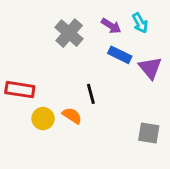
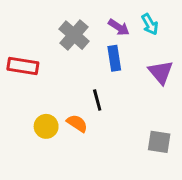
blue rectangle: (120, 55) -> (114, 58), moved, turned 55
red rectangle: (20, 90) -> (23, 66), moved

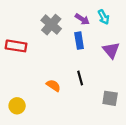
black line: (97, 100) -> (80, 78), moved
yellow circle: (46, 126) -> (17, 106), moved

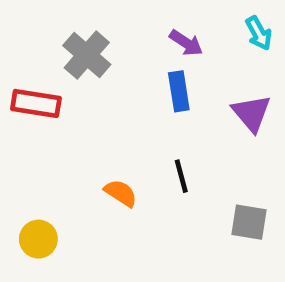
cyan arrow: (104, 17) -> (259, 33), moved
gray cross: (51, 25) -> (87, 55), moved

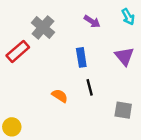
blue rectangle: (179, 91) -> (81, 57), moved
red rectangle: (36, 103) -> (18, 51), turned -50
yellow circle: (38, 239) -> (12, 127), moved

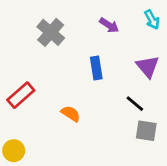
red rectangle: (18, 51) -> (21, 95), moved
black line: (90, 87) -> (135, 104), moved, turned -35

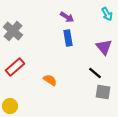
purple arrow: (109, 25) -> (67, 17), moved
gray cross: (51, 32) -> (13, 31), moved
blue rectangle: (96, 68) -> (68, 38), moved

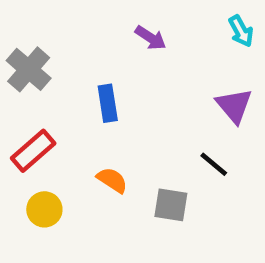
blue rectangle: (68, 38) -> (108, 103), moved
gray square: (103, 92) -> (171, 205), moved
yellow circle: (10, 106) -> (44, 209), moved

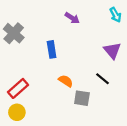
red rectangle: (33, 151) -> (18, 88), moved
orange semicircle: (112, 180) -> (66, 81), moved
yellow circle: (44, 209) -> (17, 112), moved

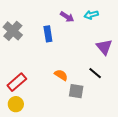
cyan arrow: (116, 15) -> (91, 15), moved, turned 104
blue rectangle: (52, 49) -> (48, 34), moved

